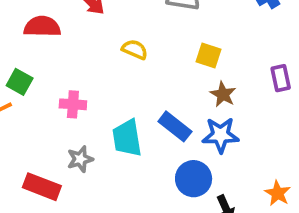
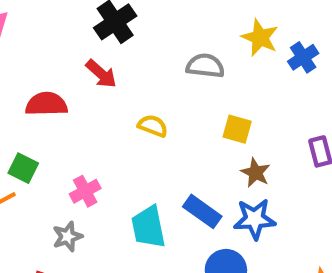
pink cross: (73, 104) -> (85, 191), turned -30
gray star: (80, 159) -> (67, 237), moved

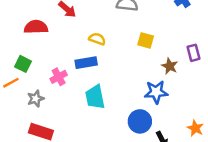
brown star: (255, 173) -> (170, 66), moved
blue rectangle: (202, 211) -> (86, 63), moved, turned -45
gray star: (67, 237) -> (36, 99), moved

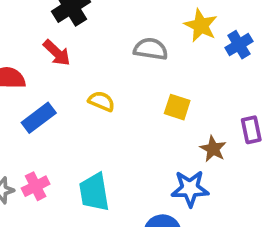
blue rectangle: (86, 63) -> (39, 118), moved, turned -30
pink cross: (59, 77) -> (36, 186), moved

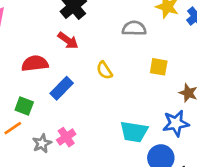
yellow semicircle: (101, 101) -> (104, 70), turned -138
cyan trapezoid: (94, 192) -> (134, 132), moved, turned -64

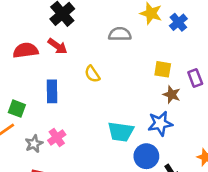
red semicircle: (35, 63) -> (26, 50), moved
yellow square: (159, 67) -> (163, 69), moved
blue rectangle: (62, 88) -> (52, 91), turned -45

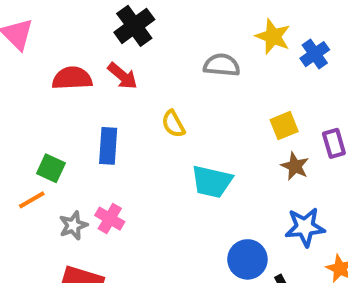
yellow square: (163, 69) -> (284, 126), turned -36
blue star: (160, 123) -> (305, 227), moved
cyan trapezoid: (121, 132) -> (212, 182), moved
pink cross: (57, 137) -> (110, 219), turned -30

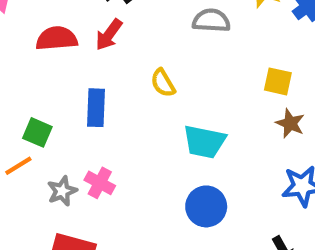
red arrow: (123, 76) -> (109, 35), turned 88
yellow square: (284, 126) -> (278, 81), turned 36
blue circle: (247, 259) -> (206, 206), moved

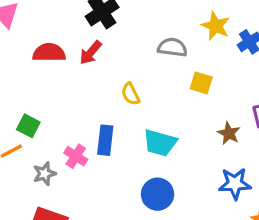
yellow square: (278, 81) -> (201, 83), moved
blue rectangle: (96, 108) -> (105, 140), moved
pink cross: (100, 183) -> (76, 156), moved

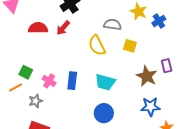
yellow semicircle: (130, 94) -> (97, 45), moved, size x1.5
brown star: (229, 133) -> (147, 76), size x1.5
pink cross: (76, 156) -> (49, 81), moved

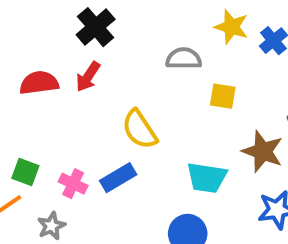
yellow semicircle: (97, 45) -> (140, 129), moved
blue rectangle: (72, 81) -> (118, 178), turned 60
cyan trapezoid: (105, 82) -> (207, 178), moved

